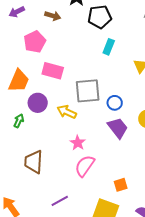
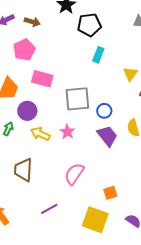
brown arrow: (53, 16) -> (32, 22), moved
yellow arrow: (67, 112) -> (40, 134), moved
pink star: (78, 143) -> (67, 132), moved

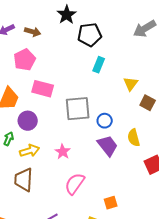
pink star: (67, 132) -> (63, 152), moved
yellow arrow: (40, 134) -> (30, 151), moved, turned 138

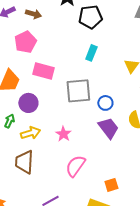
cyan rectangle: (99, 65) -> (91, 53), moved

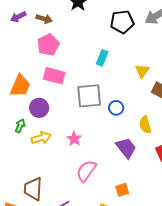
black pentagon: (90, 17) -> (122, 22), moved
pink pentagon: (25, 42) -> (48, 45), moved
purple trapezoid: (108, 128) -> (126, 148), moved
brown trapezoid: (24, 162) -> (33, 189), moved

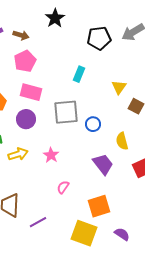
purple circle: (39, 108) -> (26, 119), moved
pink semicircle: (86, 171) -> (63, 187), size x0.6
orange square: (122, 190) -> (99, 206), size x1.6

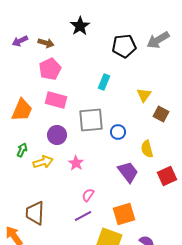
purple circle: (26, 119) -> (57, 135), moved
purple line: (38, 222) -> (83, 216), moved

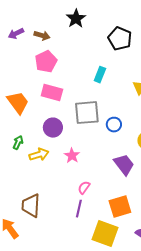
black pentagon: (124, 46) -> (120, 39), turned 30
orange trapezoid: (22, 110) -> (18, 103), turned -60
purple line: (83, 216) -> (79, 209), turned -48

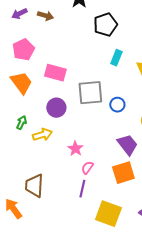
black pentagon: (120, 39) -> (105, 25), moved, turned 30
pink pentagon: (46, 62) -> (23, 50), moved
cyan rectangle: (100, 75) -> (116, 58), moved
pink star: (72, 156) -> (75, 149), moved
orange square: (120, 207) -> (123, 173), moved

